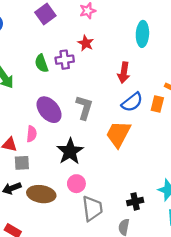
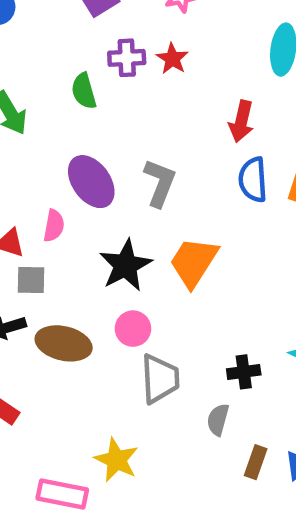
purple cross: (65, 60) -> (127, 58), moved
blue semicircle: (132, 102) -> (253, 180), turned 120
orange trapezoid: (118, 134) -> (194, 262), moved

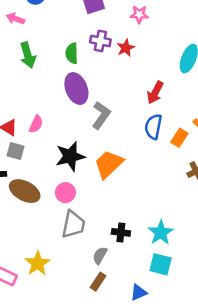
purple ellipse: (91, 182) -> (76, 89), moved
brown rectangle: (256, 462) -> (98, 282), moved

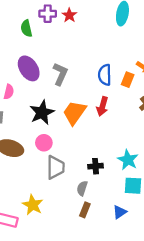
purple ellipse: (76, 89) -> (29, 68), moved
red arrow: (155, 93) -> (102, 106), moved

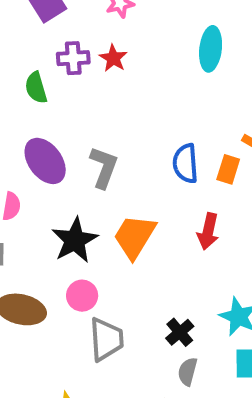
red arrow: (102, 106) -> (208, 231), moved
black cross: (96, 166) -> (180, 332), turned -32
gray semicircle: (82, 188) -> (188, 372), moved

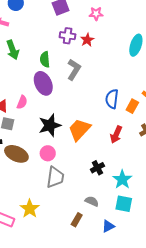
green semicircle: (36, 88) -> (45, 59), moved
gray L-shape: (104, 167) -> (74, 70), moved
black cross: (180, 332) -> (97, 168), moved
gray semicircle: (188, 372) -> (92, 201), turned 88

